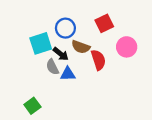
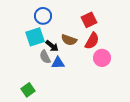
blue circle: (65, 28) -> (43, 16), moved
pink circle: (127, 47) -> (102, 58), moved
red semicircle: (98, 60) -> (92, 41), moved, turned 48

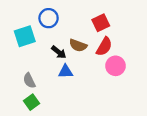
cyan square: (35, 37) -> (25, 36), moved
gray semicircle: (45, 57) -> (29, 81), moved

